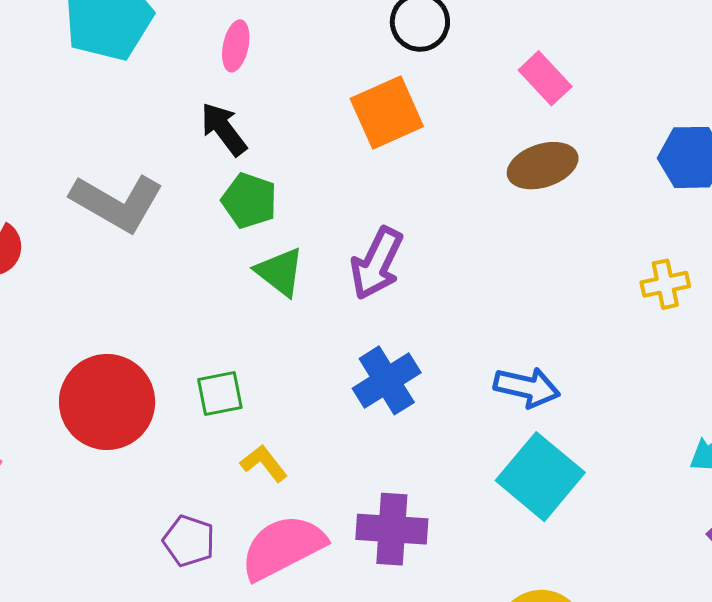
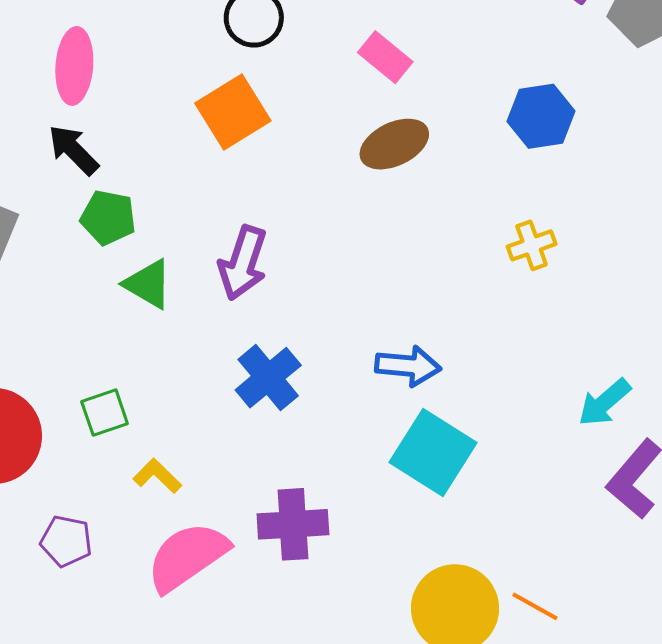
pink ellipse: (236, 46) -> (74, 66), size x1.5
purple pentagon: (189, 541) -> (66, 541), moved

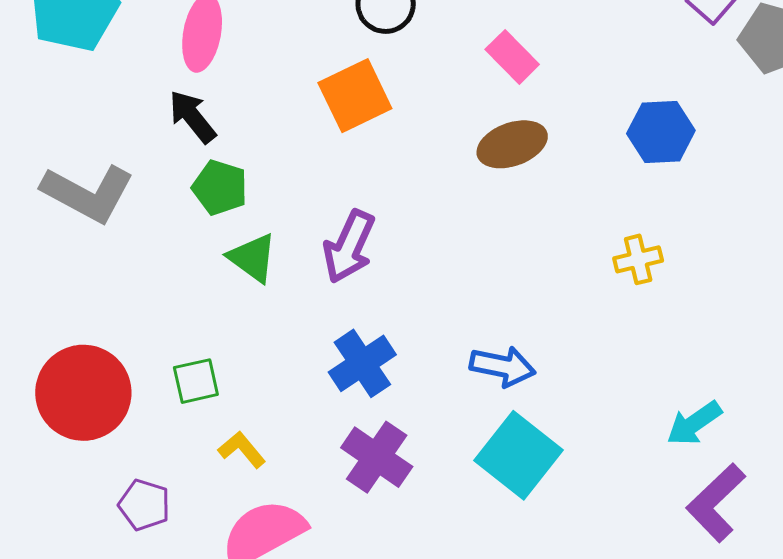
purple cross: (293, 524) -> (377, 457), moved, turned 32

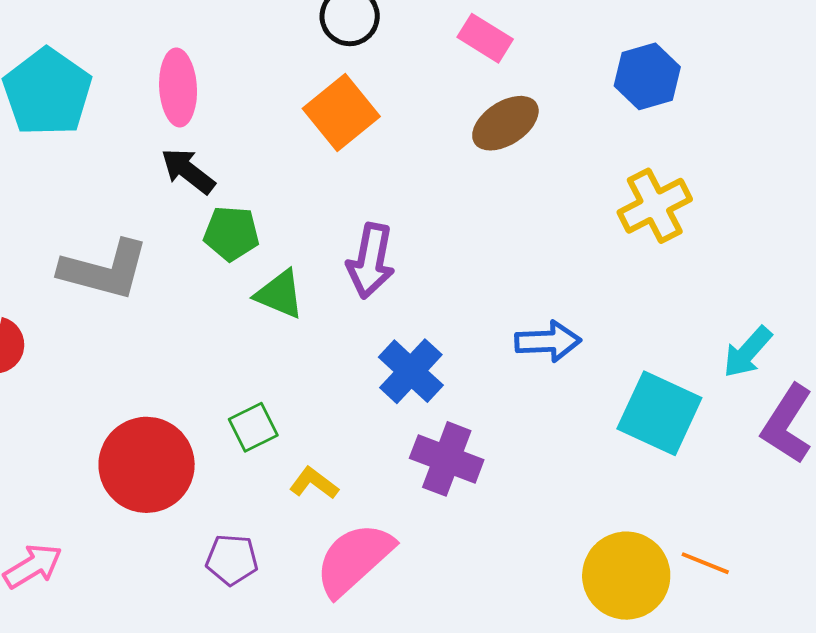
yellow cross: (638, 259) -> (655, 206), size x1.5
cyan square: (518, 455) -> (659, 413), moved

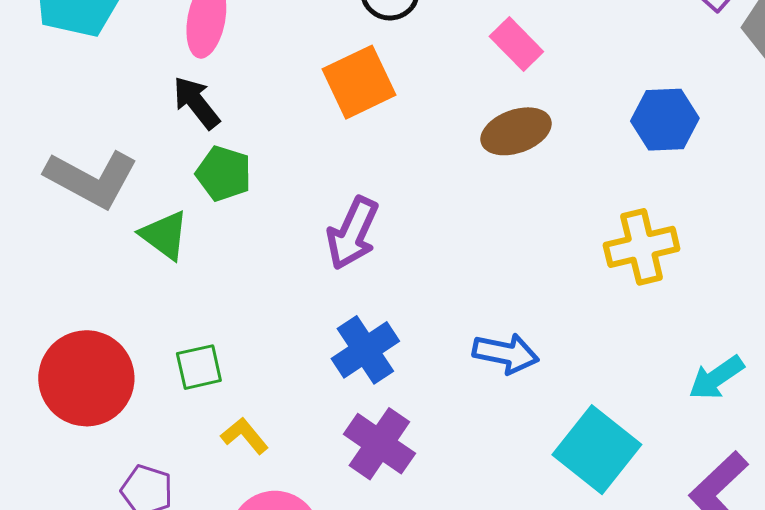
green triangle: (280, 294) -> (164, 235), moved
cyan arrow: (748, 352) -> (716, 378), moved

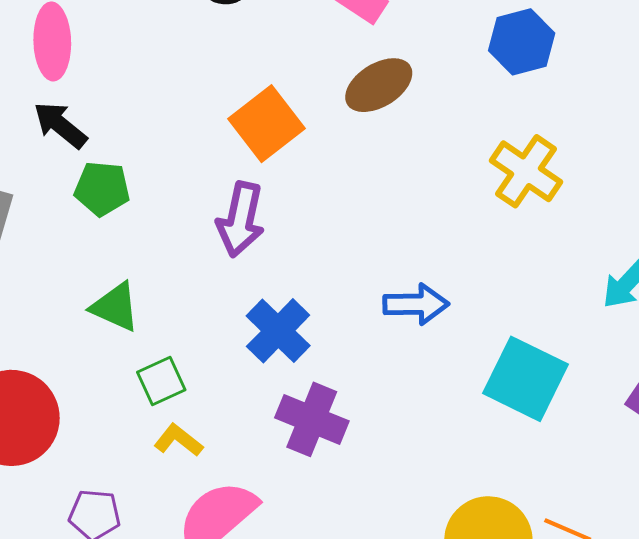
orange square: (359, 82) -> (267, 124), moved
green triangle: (164, 235) -> (115, 307), moved
yellow cross: (642, 247) -> (526, 171), turned -30
green square: (199, 367) -> (161, 381), moved

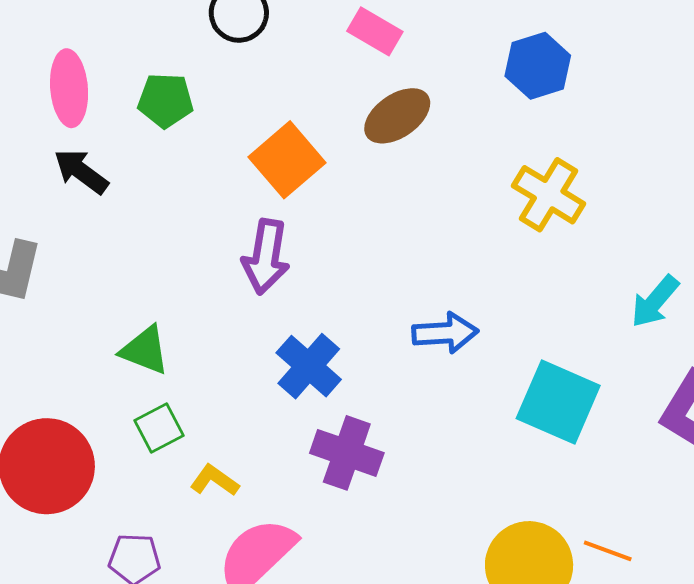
green pentagon: (102, 189) -> (165, 100), moved
green square: (161, 381) -> (159, 428), moved

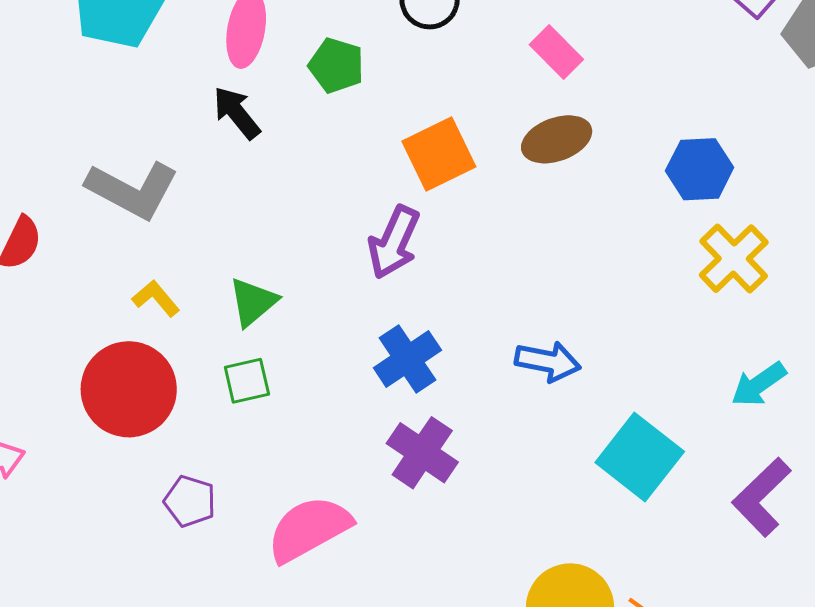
blue hexagon: (538, 66) -> (700, 169), moved
yellow cross: (549, 195) -> (734, 259), moved
green triangle: (145, 350) -> (253, 302), turned 44
yellow L-shape: (214, 480) -> (156, 298), moved

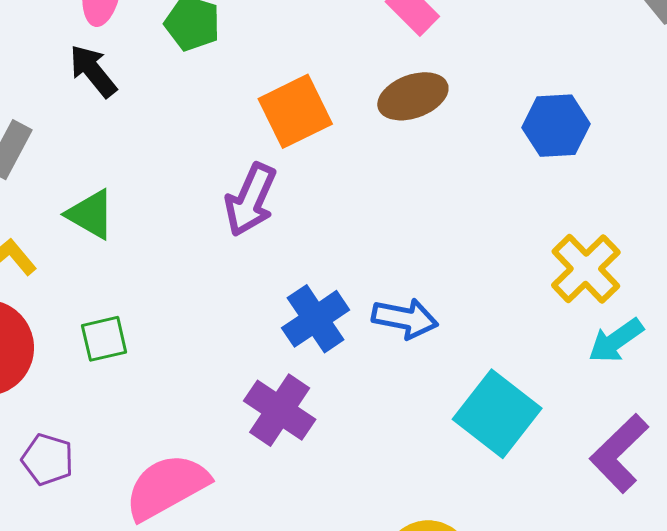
yellow cross: (734, 259) -> (586, 269), moved
green triangle: (253, 302) -> (91, 214), moved, turned -50
blue cross: (407, 359) -> (316, 319), moved

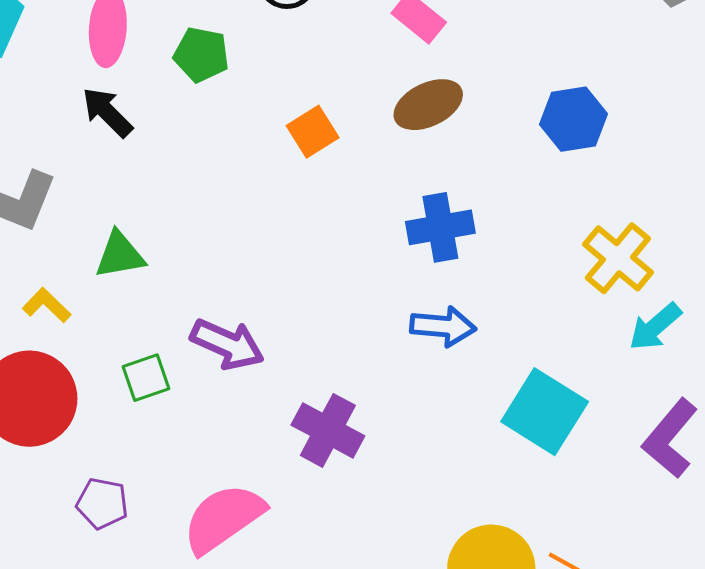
orange square: (295, 111) -> (313, 132), size x0.7
purple arrow: (251, 200) -> (227, 344), moved, turned -84
green triangle: (91, 214) -> (120, 255), turned -34
blue cross: (316, 319) -> (440, 227), moved, turned 30

